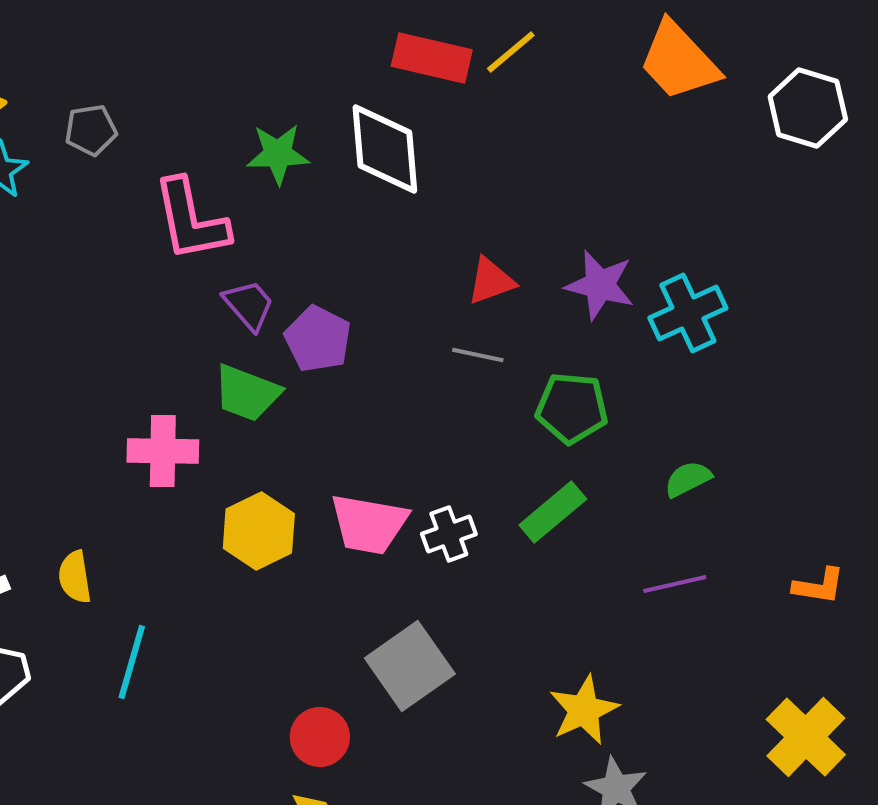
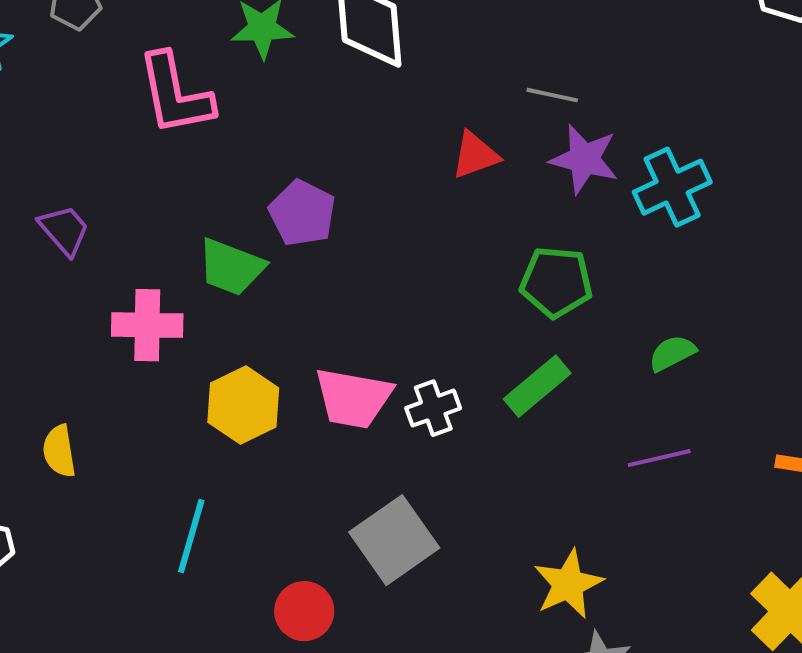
purple trapezoid: (249, 305) -> (64, 230), moved
gray line: (478, 355) -> (552, 95), moved
cyan line: (132, 662) -> (191, 536), moved

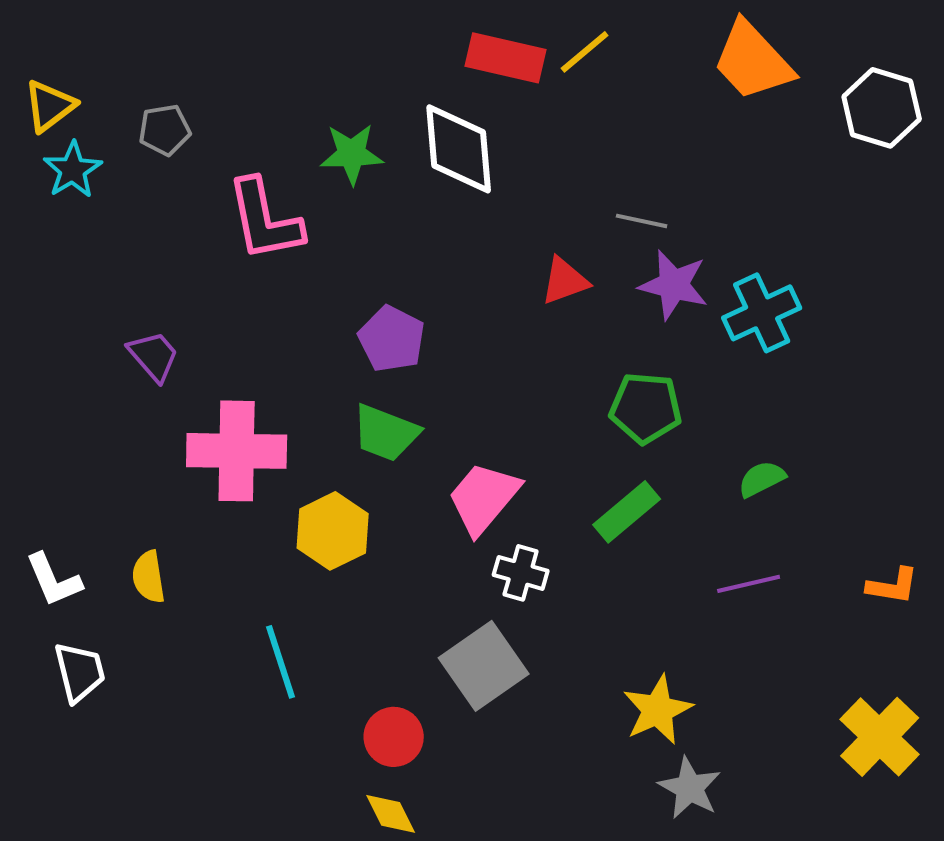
green trapezoid: (231, 267) -> (386, 433), moved
pink cross: (147, 325) -> (237, 451), size x1.4
pink trapezoid: (353, 398) -> (484, 498), moved, turned 120
white cross: (433, 408) -> (521, 573), moved, turned 36
cyan line: (191, 536) -> (281, 662), turned -34

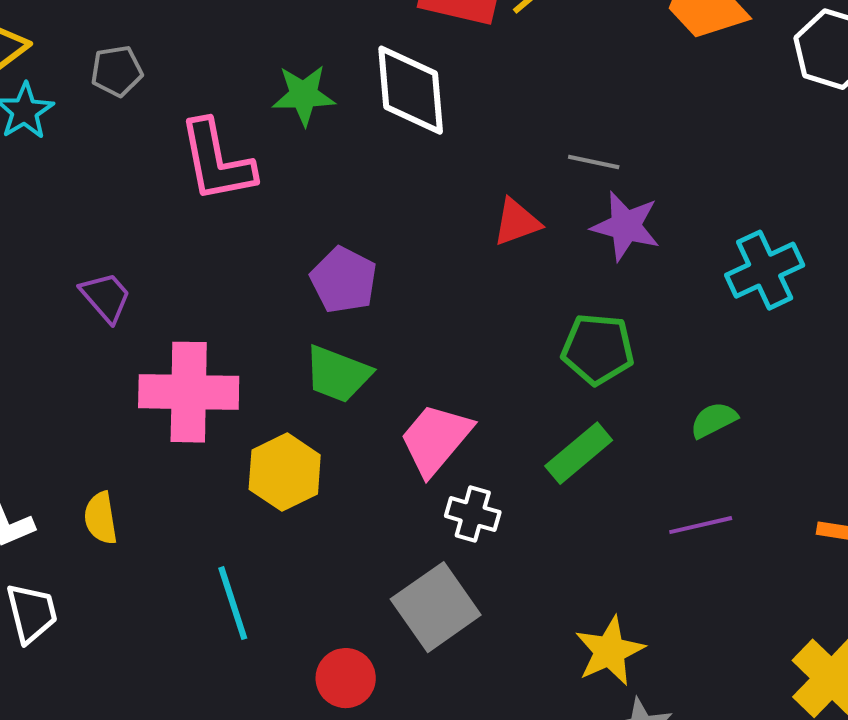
cyan cross: (762, 313) -> (765, 270), moved

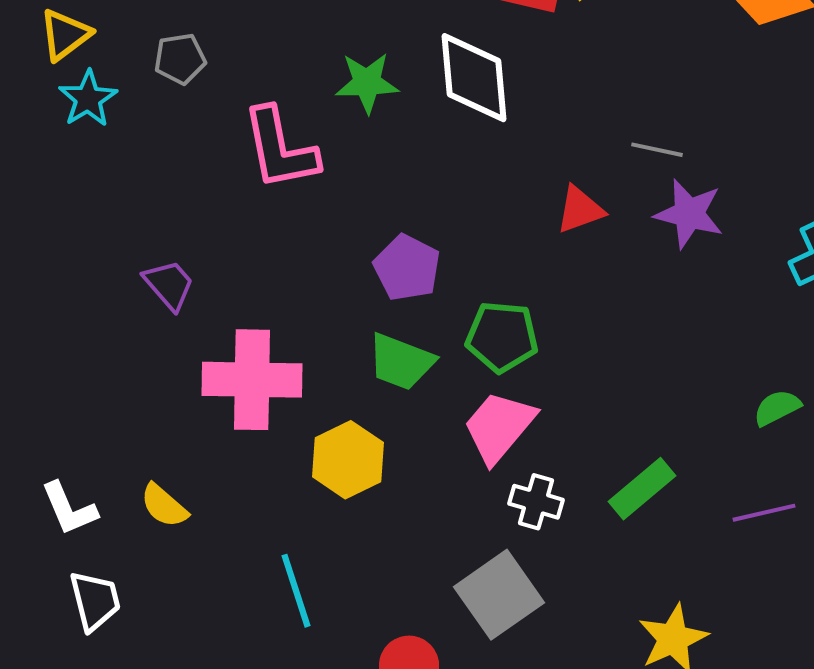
green pentagon: (598, 349) -> (502, 337), moved
green rectangle: (579, 453) -> (642, 489), moved
yellow semicircle: (101, 518) -> (164, 506), turned -40

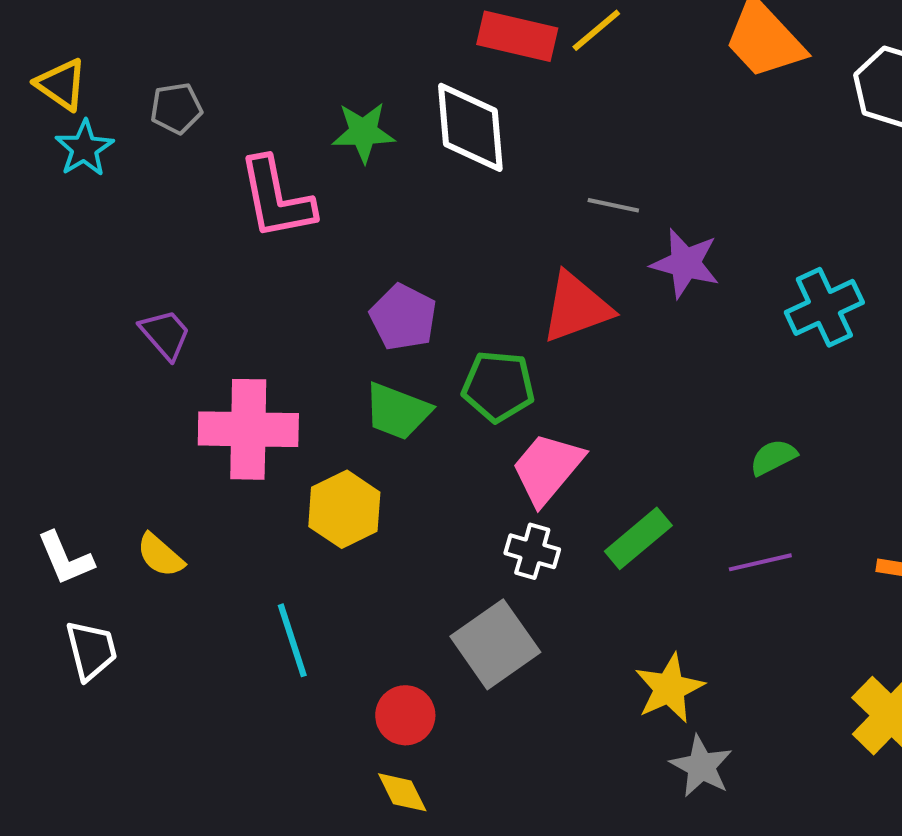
yellow triangle: (65, 35) -> (61, 84), turned -48
gray line: (657, 150) -> (613, 205), moved
red triangle: (580, 210) -> (576, 307), moved, size x1.5
pink trapezoid: (499, 427) -> (547, 468), moved

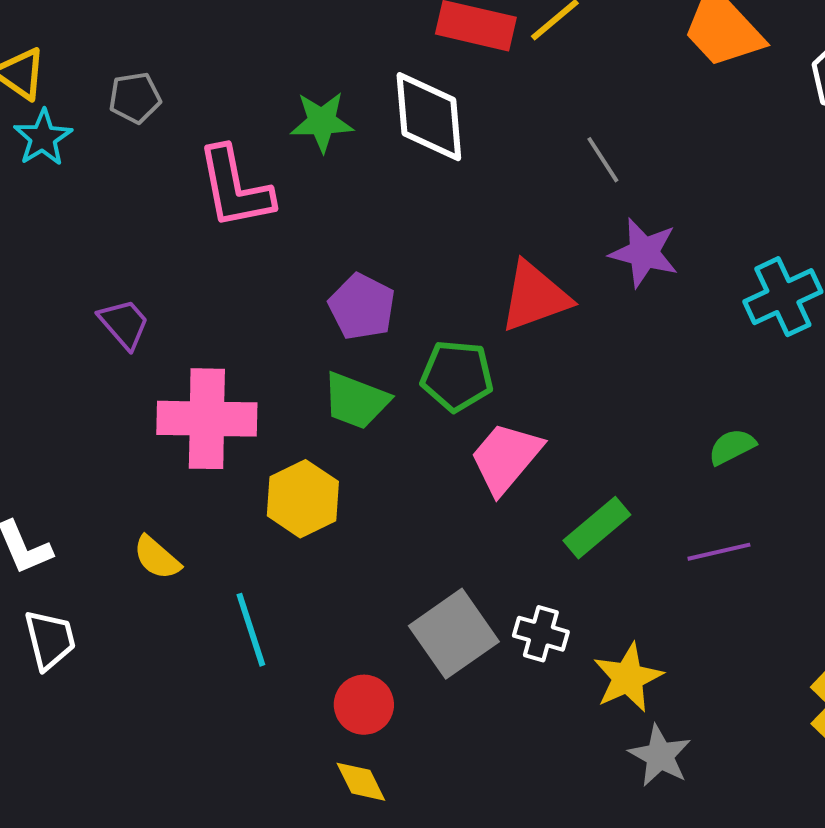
gray line: (613, 205) -> (603, 160), moved, turned 45
white cross: (532, 551) -> (541, 634), moved
yellow semicircle: (160, 555) -> (157, 558), moved

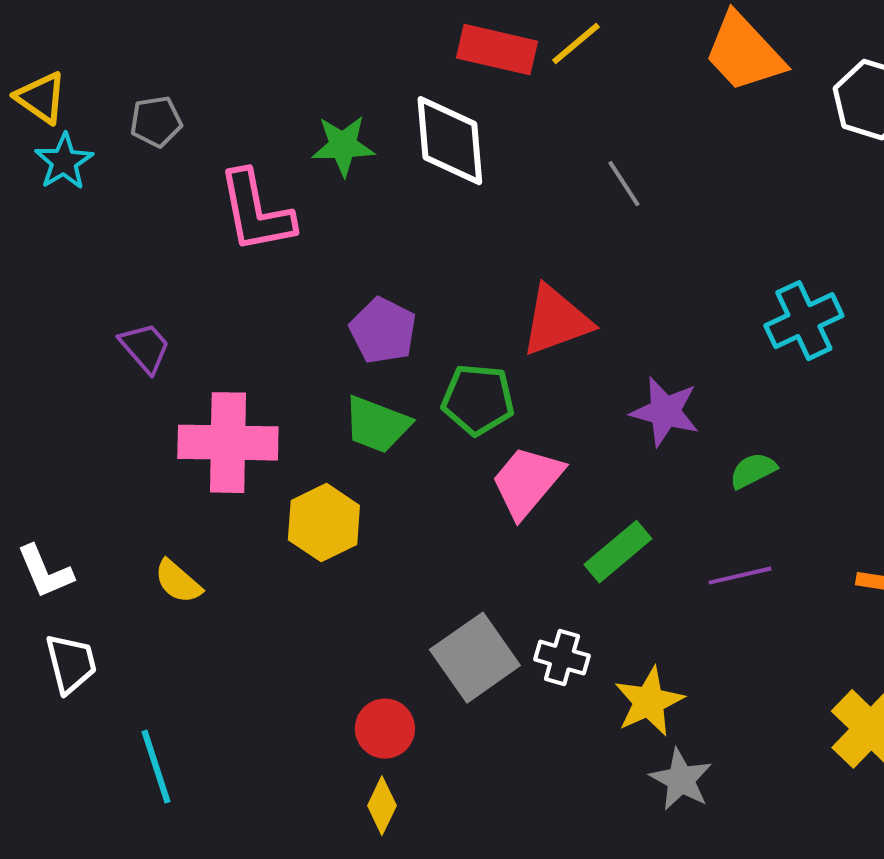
purple star: (644, 253) -> (665, 412), moved
cyan line: (251, 630) -> (156, 767), moved
yellow diamond: (361, 782) -> (382, 806), turned 52

